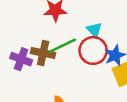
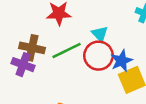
brown cross: (43, 53) -> (32, 48), moved

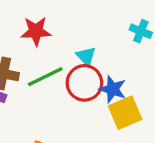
blue star: (122, 61) -> (113, 89), turned -30

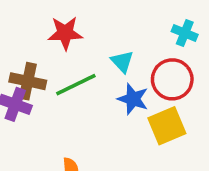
red circle: (84, 83) -> (172, 79), moved
blue star: (113, 89) -> (133, 99), moved

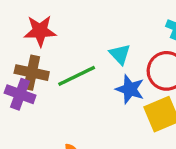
red star: (65, 33) -> (40, 31), moved

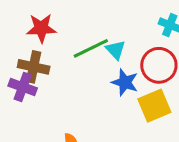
green line: (77, 76) -> (91, 48), moved

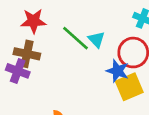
green line: (91, 48) -> (75, 38), turned 68
blue star: (125, 82) -> (117, 71), moved

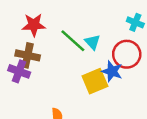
yellow square: (129, 87) -> (95, 81), moved

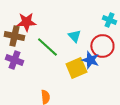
green line: (73, 41) -> (47, 47), moved
brown cross: (28, 55) -> (14, 36), moved

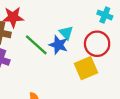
blue star: (90, 60) -> (58, 45), moved
yellow square: (76, 68) -> (86, 68), moved

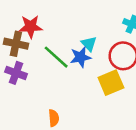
blue star: (58, 45) -> (81, 57), turned -30

